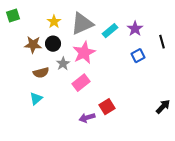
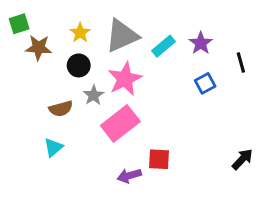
brown star: (33, 45) -> (38, 48), moved
pink rectangle: (81, 83) -> (120, 124), size x1.4
red square: (107, 107) -> (159, 159), turned 35

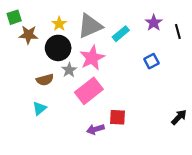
purple star: (201, 43) -> (154, 23), moved
black line: (241, 63) -> (178, 31), moved
black circle: (79, 65) -> (58, 48), size x1.5

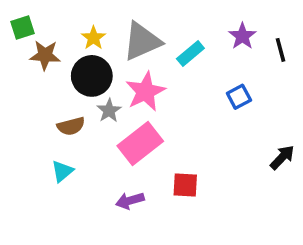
black arrow: (179, 117) -> (282, 157), moved
purple arrow: (95, 129) -> (130, 201), moved

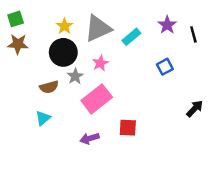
brown star: (45, 55) -> (18, 44), moved
pink star: (145, 92) -> (100, 63), size x0.6

